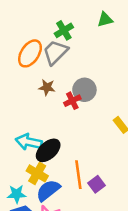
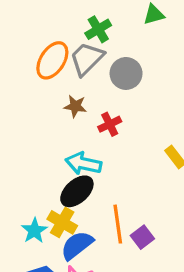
gray circle: (84, 90) -> (126, 73), moved
cyan arrow: (29, 142) -> (83, 163), moved
cyan star: (17, 194) -> (34, 231), moved, turned -30

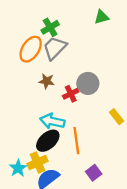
green cross: (98, 29) -> (50, 27), moved
gray circle: (126, 73) -> (88, 83), moved
yellow cross: (62, 222) -> (37, 162), turned 36
orange line: (118, 224) -> (76, 141), moved

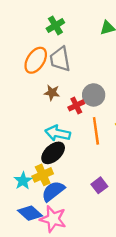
green cross: (50, 27) -> (55, 25), moved
gray trapezoid: (55, 48) -> (60, 59), turned -55
orange line: (76, 141) -> (96, 131), moved

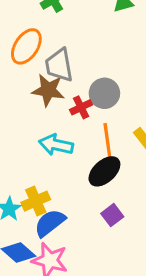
gray trapezoid: (60, 59) -> (59, 65), moved
brown star: (52, 93) -> (48, 90), size x1.5
black ellipse: (53, 153) -> (104, 171), moved

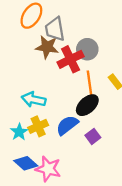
red cross: (81, 107) -> (71, 59), size x1.6
cyan arrow: (56, 145) -> (34, 100), moved
blue semicircle: (50, 223) -> (67, 125), moved

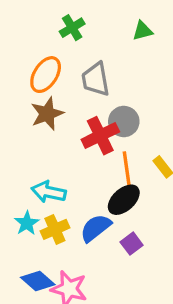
gray trapezoid: (55, 29) -> (96, 79), moved
brown star: (47, 47) -> (47, 114), moved, turned -30
cyan star: (19, 132) -> (27, 223), moved

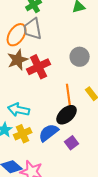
gray trapezoid: (96, 79) -> (33, 29), moved
gray circle: (124, 121) -> (80, 57), moved
red cross: (100, 136) -> (39, 67), moved

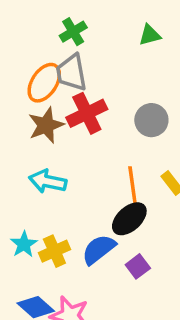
red cross: (39, 67) -> (87, 113), moved
cyan arrow: (19, 110) -> (48, 181), moved

